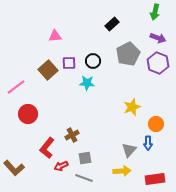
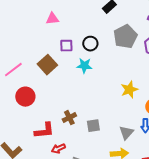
brown square: (48, 70) -> (47, 65), moved
red L-shape: (47, 148) -> (44, 131), turned -135
gray square: (85, 158) -> (93, 126), moved

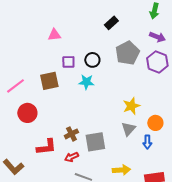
brown square: (47, 65) -> (49, 81), turned 30
gray square: (93, 126) -> (95, 142), size x1.5
gray triangle: (126, 133) -> (128, 129), moved
red arrow: (58, 149) -> (71, 157), moved

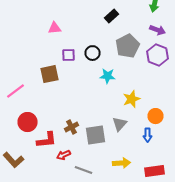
cyan star: (86, 82) -> (108, 76), moved
pink line: (15, 86) -> (16, 91), moved
red circle: (27, 113) -> (28, 122), moved
gray triangle: (128, 129) -> (120, 124), moved
red arrow: (71, 157) -> (64, 155), moved

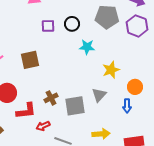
gray pentagon: (128, 46) -> (107, 17), turned 30
brown square: (50, 74) -> (30, 60), moved

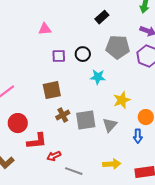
brown square: (30, 60) -> (52, 90), moved
brown cross: (51, 98) -> (63, 115), moved
gray square: (75, 106) -> (86, 120), moved

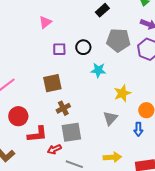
pink triangle: (45, 29) -> (45, 22), turned -32
gray square: (86, 120) -> (71, 132), moved

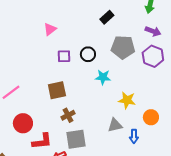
yellow star: (122, 93) -> (127, 100), turned 30
gray triangle: (110, 118) -> (115, 125), turned 35
blue arrow: (138, 129) -> (134, 136), moved

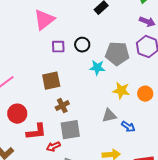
pink triangle: (50, 29) -> (44, 20), size x1.6
gray pentagon: (123, 47) -> (117, 54), moved
orange circle: (151, 117) -> (145, 94), moved
blue arrow: (134, 136) -> (128, 127), turned -56

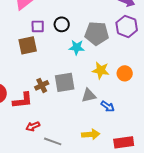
brown square: (51, 81) -> (28, 45), moved
gray square: (70, 130) -> (65, 82), moved
red L-shape: (36, 132) -> (23, 100), moved

